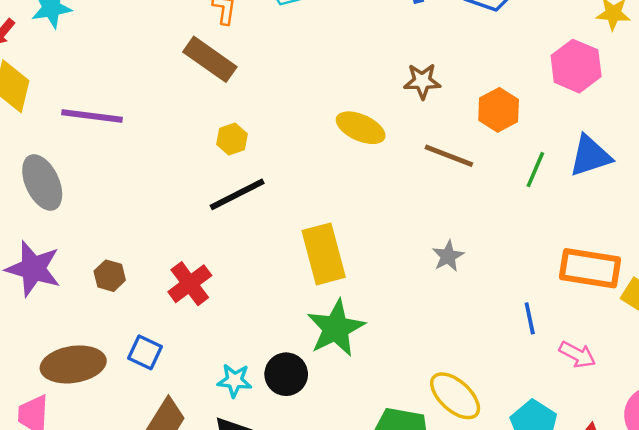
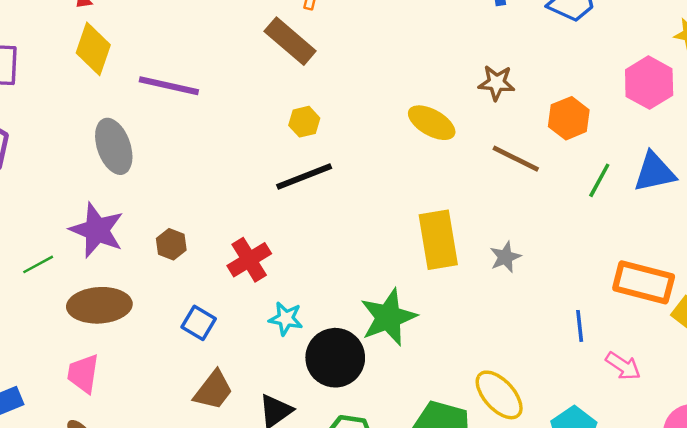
yellow rectangle: (324, 254) -> (438, 240), moved
brown ellipse: (73, 364) -> (99, 305), moved
black circle: (286, 374) -> (335, 358), size x1.4
cyan star: (235, 380) -> (286, 319), moved

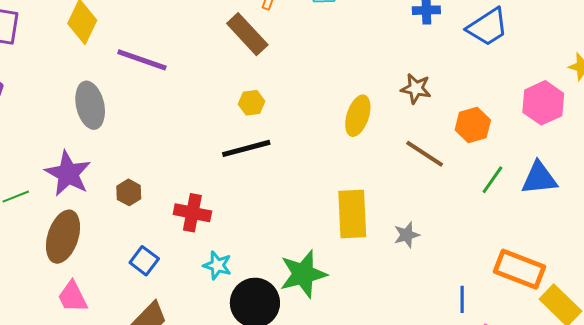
yellow ellipse: (432, 123) -> (358, 116), turned 72
red cross: (249, 260) -> (192, 213), turned 36
brown ellipse: (99, 305) -> (63, 237), turned -75
pink trapezoid: (83, 374) -> (73, 297), moved, turned -42

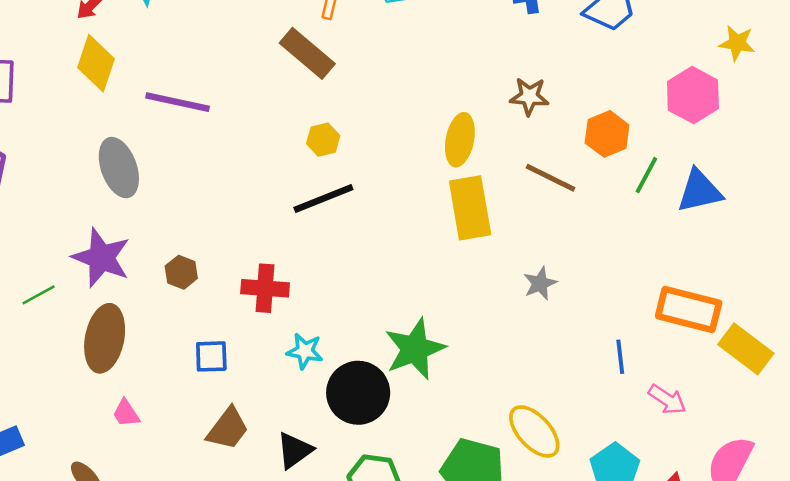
green line: (492, 180) -> (646, 175), moved
yellow rectangle: (352, 214) -> (470, 208), moved
blue square: (144, 261) -> (211, 356), turned -32
pink trapezoid: (73, 297) -> (126, 413), size x0.7

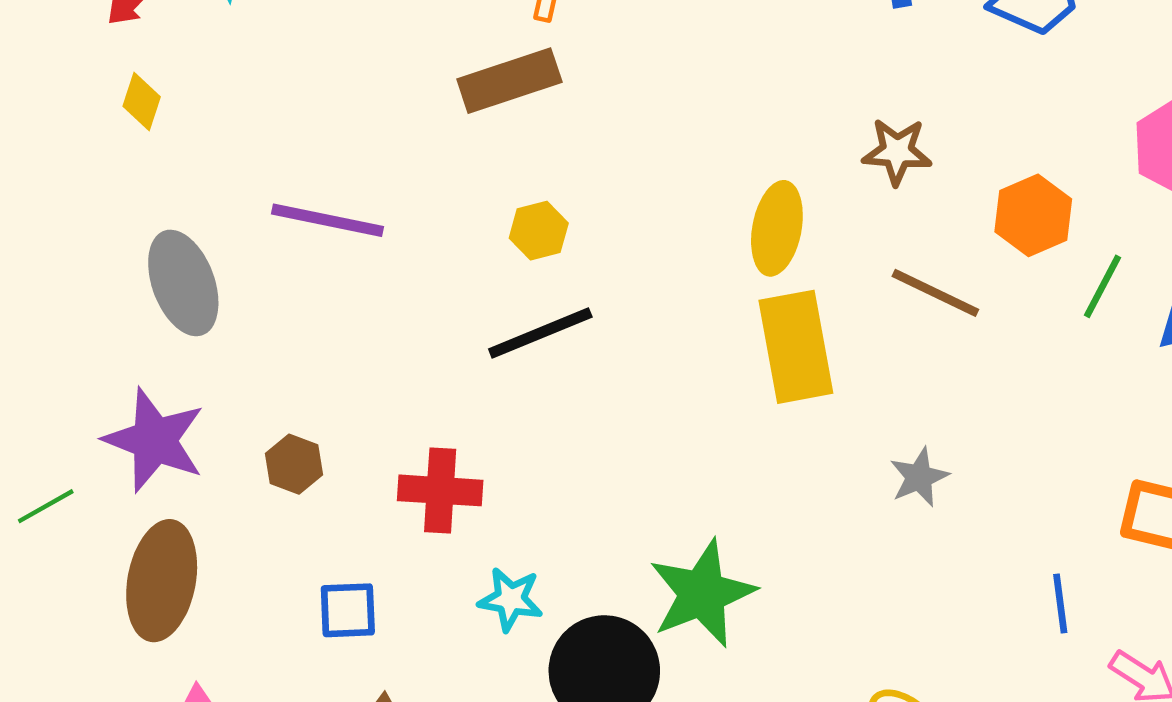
brown rectangle: (307, 53) -> (509, 81), turned -58
yellow diamond: (96, 63) -> (142, 102), size x0.6
purple line: (178, 102) -> (328, 220), moved

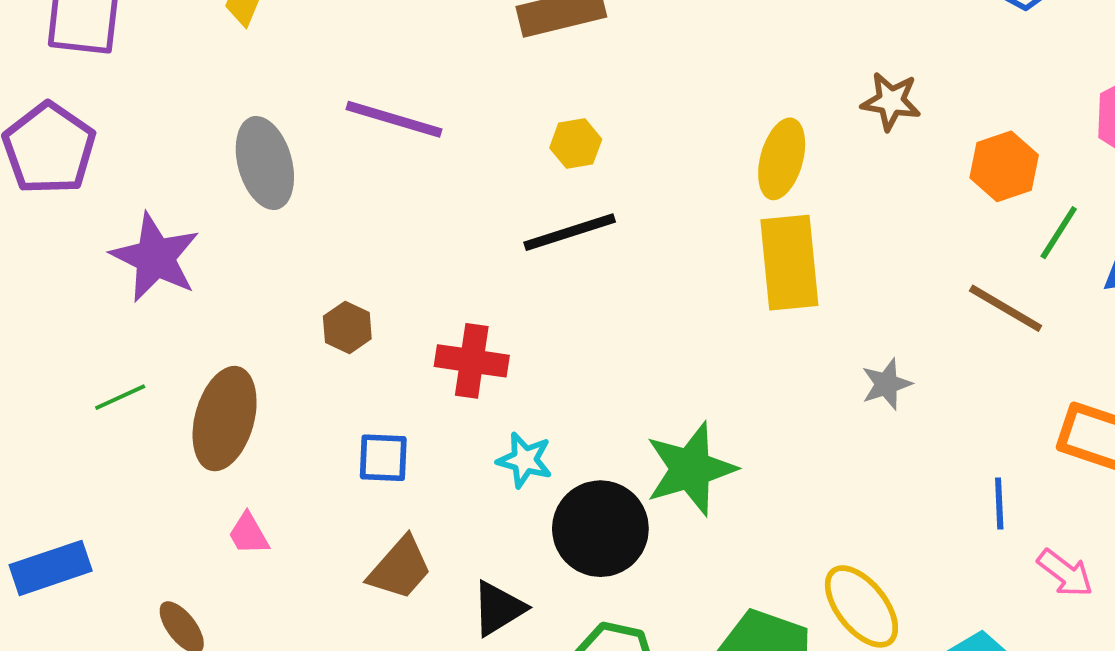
brown line: (935, 293) -> (1006, 308), moved
purple star: (154, 440) -> (155, 257), moved
green line: (46, 506) -> (120, 397), moved

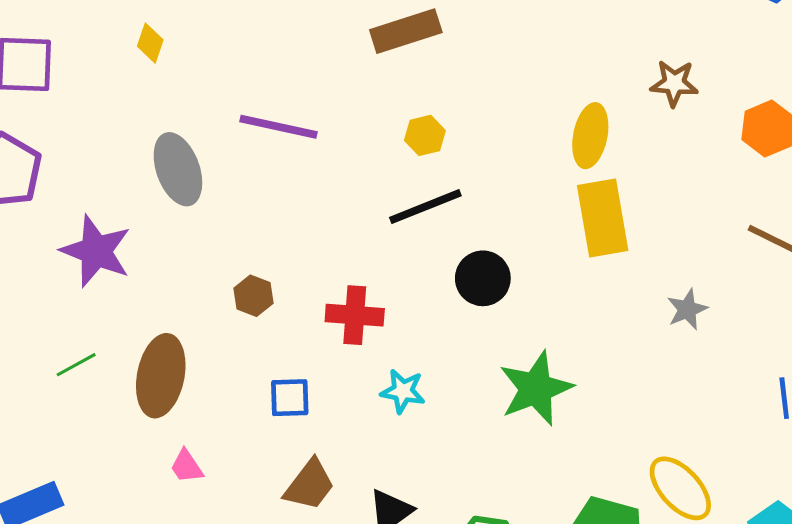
black circle: (600, 529) -> (483, 278), moved, size x0.7

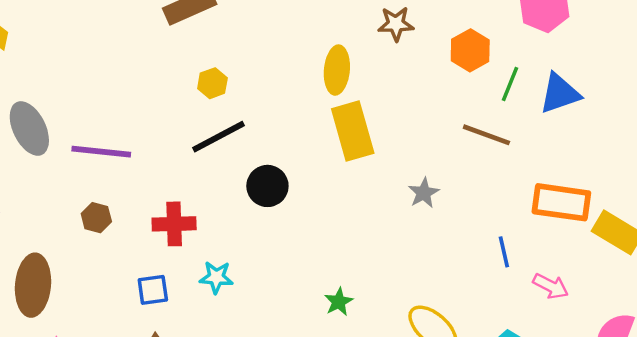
purple line: (278, 127) -> (101, 152), moved
green star: (536, 389) -> (339, 302), moved, size x0.5
blue square: (290, 398) -> (153, 290), moved

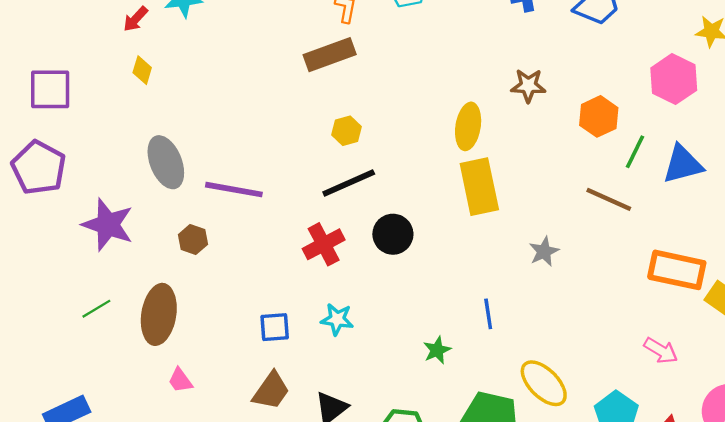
brown hexagon: (96, 218) -> (193, 240), moved
red cross: (174, 224) -> (324, 244), moved, turned -30
blue line: (504, 252) -> (488, 314), moved
green star: (339, 302) -> (437, 350), moved

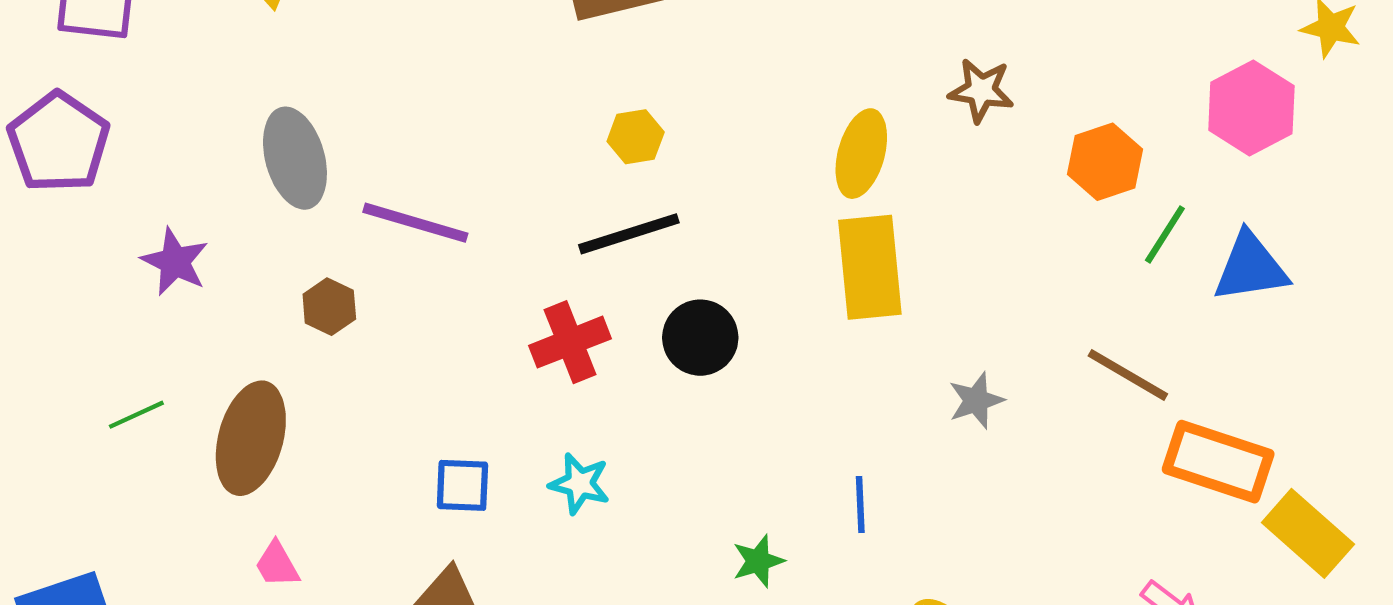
brown line: (609, 199) -> (1128, 375), moved
purple star: (108, 225) -> (175, 262), size x0.7

